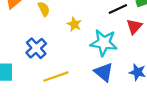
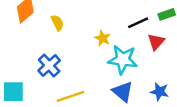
yellow star: (74, 24) -> (103, 38), moved

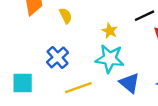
cyan star: (123, 60) -> (110, 59), moved

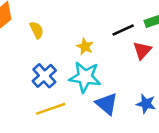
blue cross: (57, 57) -> (44, 76), moved

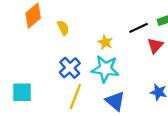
blue triangle: (107, 104) -> (115, 101), moved
yellow line: (51, 109) -> (75, 97), turned -50

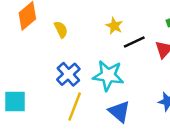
black line: (139, 28) -> (134, 42), moved
yellow star: (105, 42) -> (114, 26), moved

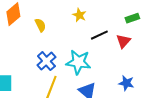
yellow star: (114, 26) -> (79, 15), moved

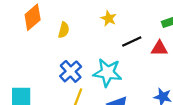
yellow semicircle: (40, 25) -> (64, 30), turned 40
red triangle: (123, 41) -> (159, 48), turned 49

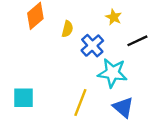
blue cross: (71, 71) -> (92, 46), moved

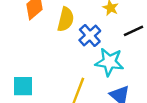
yellow semicircle: (67, 29) -> (66, 19), size x1.5

